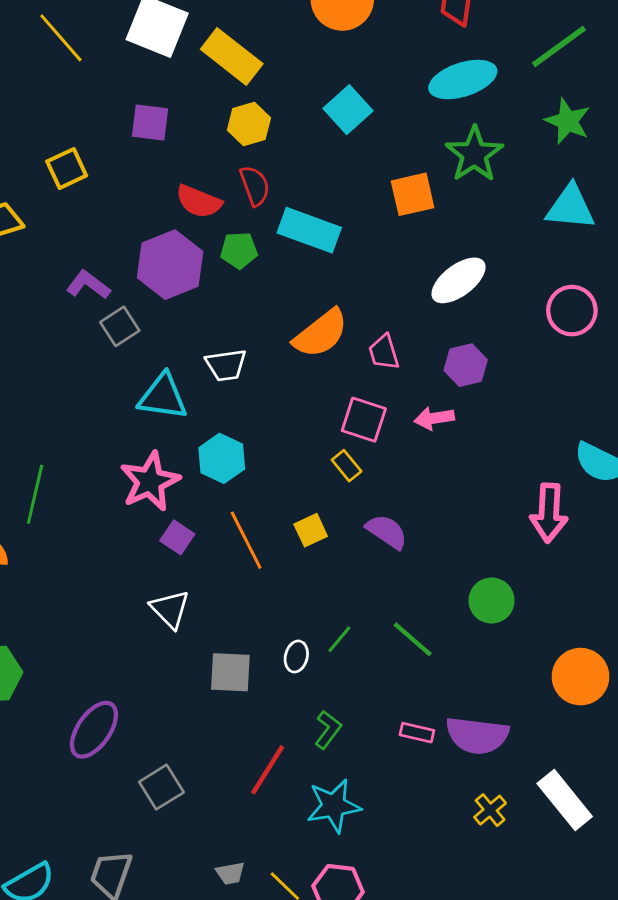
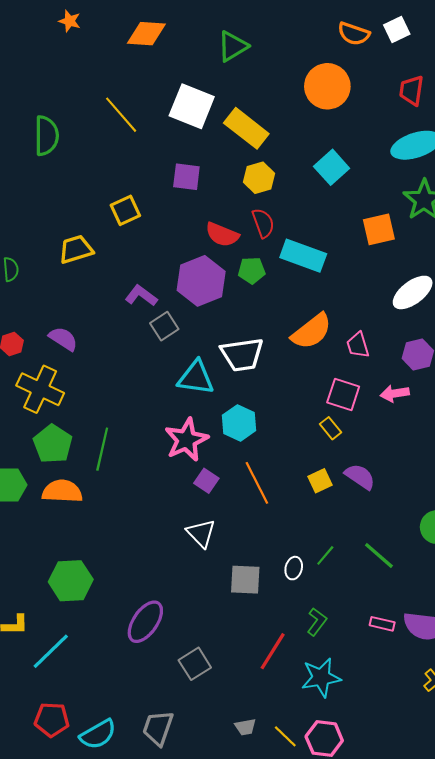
white trapezoid: (226, 365) -> (242, 355), size x1.4
yellow square: (311, 530) -> (320, 481), moved

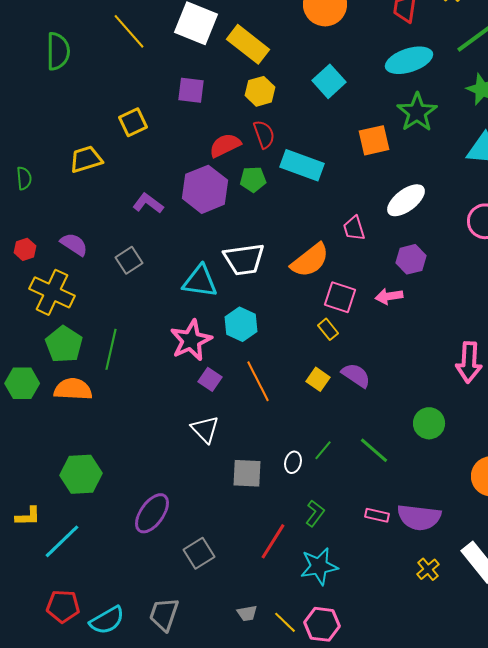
red semicircle: (222, 235) -> (225, 145), turned 132
gray square: (164, 326) -> (129, 260), moved
orange semicircle: (312, 331) -> (310, 260), moved
pink trapezoid: (358, 345) -> (354, 228), moved
yellow square: (320, 481) -> (318, 379), turned -30

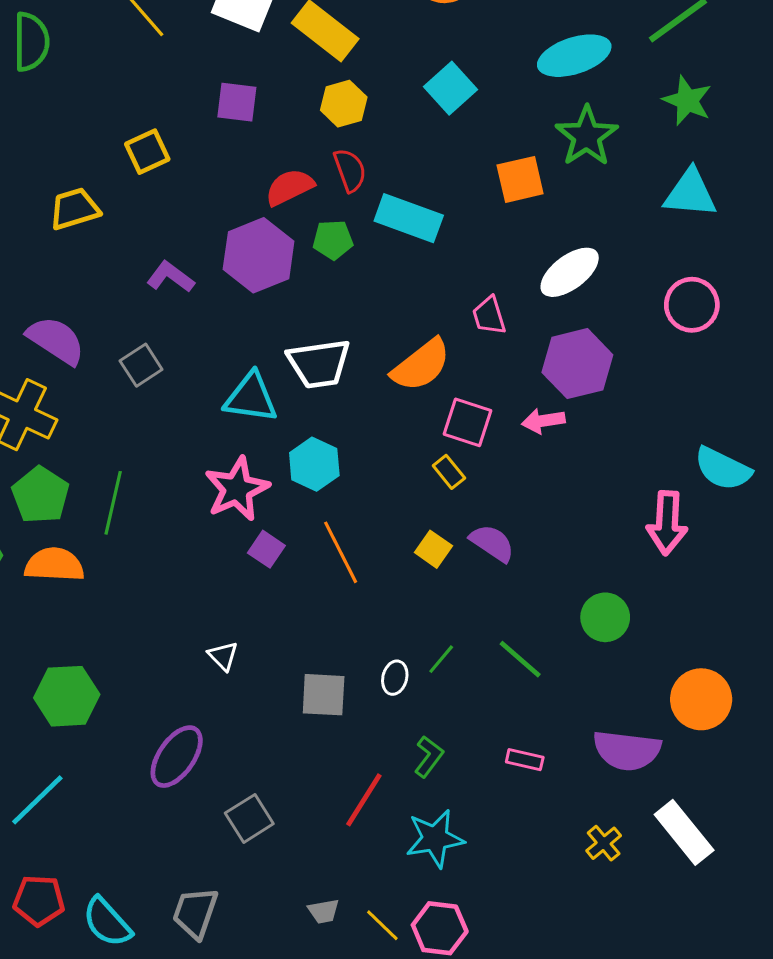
purple semicircle: (74, 244) -> (56, 340), size x1.4
purple hexagon: (411, 259) -> (577, 364), size x1.5
white triangle: (205, 429) -> (223, 656), moved, size x0.7
purple semicircle: (419, 517) -> (627, 750), moved
cyan semicircle: (107, 620) -> (107, 922), turned 78

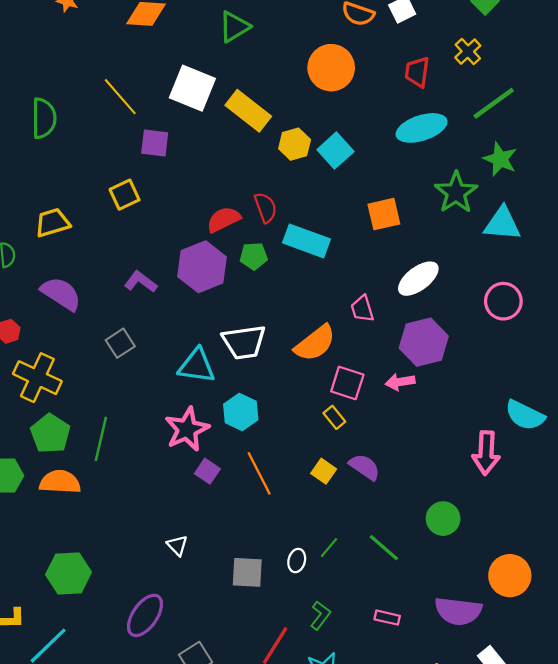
purple square: (237, 102) -> (155, 143), moved
yellow hexagon: (344, 104) -> (295, 144), moved
green star: (587, 136) -> (456, 193), moved
yellow trapezoid: (74, 209) -> (52, 223), moved
purple semicircle: (56, 340) -> (61, 294), moved

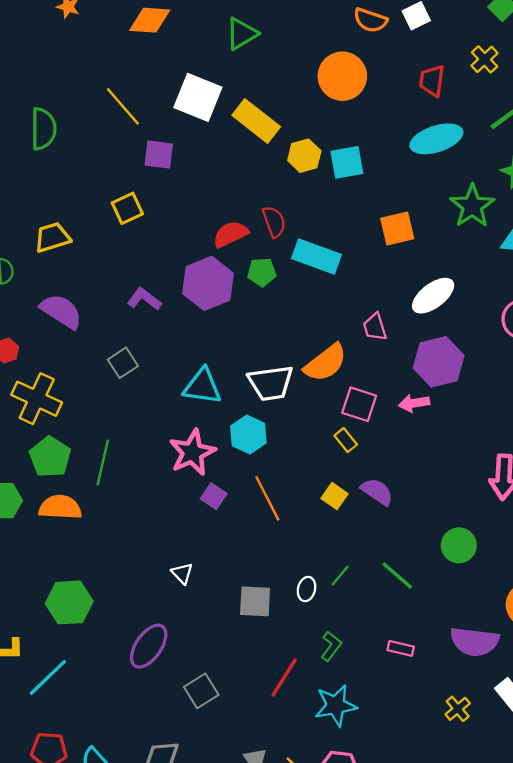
cyan square: (335, 151) -> (347, 162), turned 32
white trapezoid: (244, 342) -> (271, 383), moved

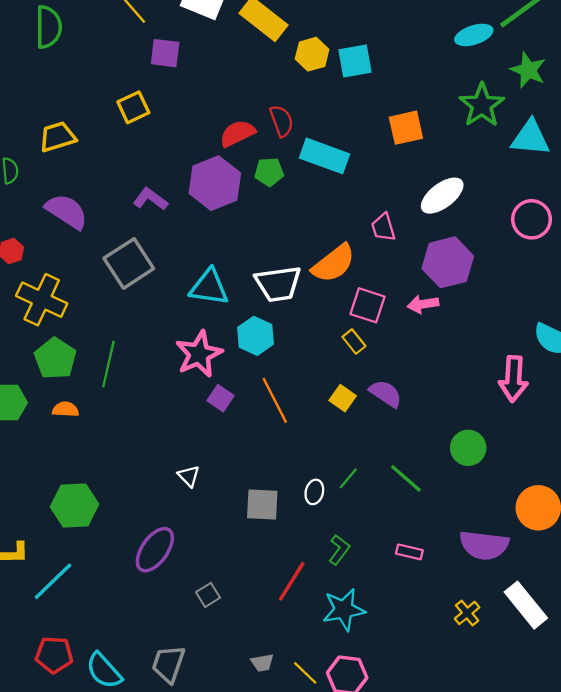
cyan ellipse: (436, 139) -> (474, 35), moved, size x0.7
gray square: (123, 363) -> (129, 263), size x1.6
orange semicircle: (60, 507) -> (65, 409), size x0.6
gray square: (201, 691) -> (208, 595), size x0.7

